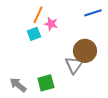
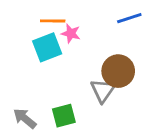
orange line: (38, 15) -> (53, 21), turned 66
cyan square: (34, 34) -> (47, 47), size x1.5

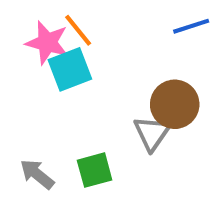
orange line: (53, 21) -> (78, 30), turned 50
pink star: (71, 33) -> (47, 43), moved, size x1.5

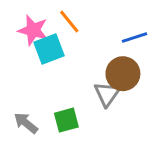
blue line: (191, 26) -> (134, 37), moved
orange line: (78, 30) -> (69, 22), moved

